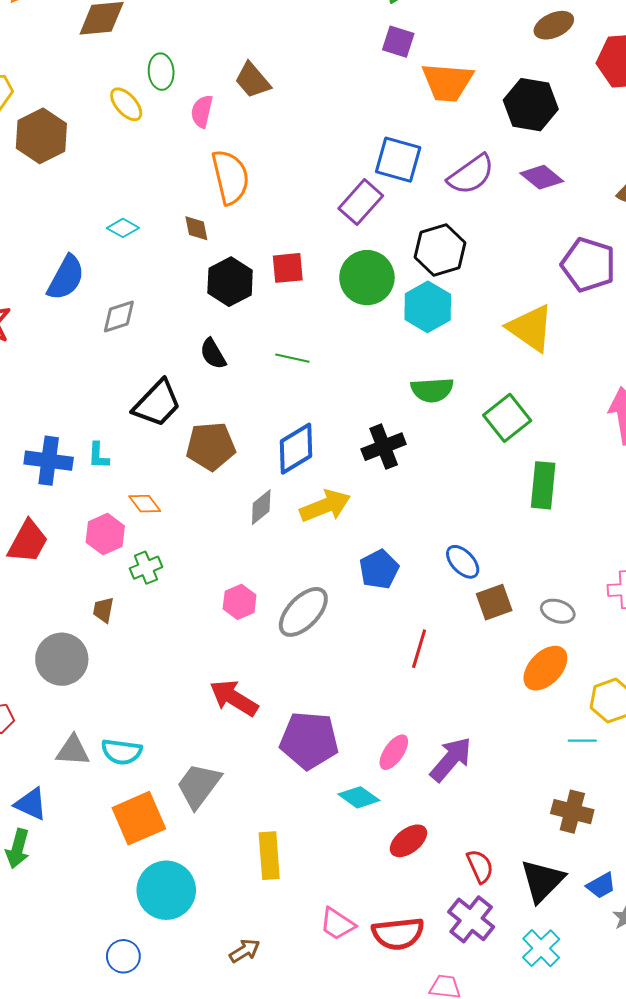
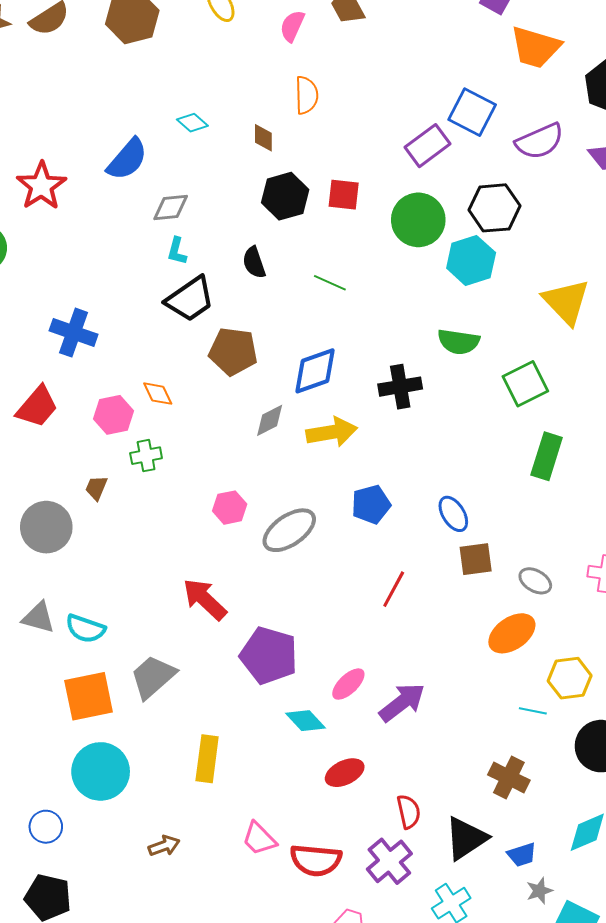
orange semicircle: (230, 177) -> (306, 95), size x0.7
cyan L-shape: (98, 455) -> (177, 251), moved

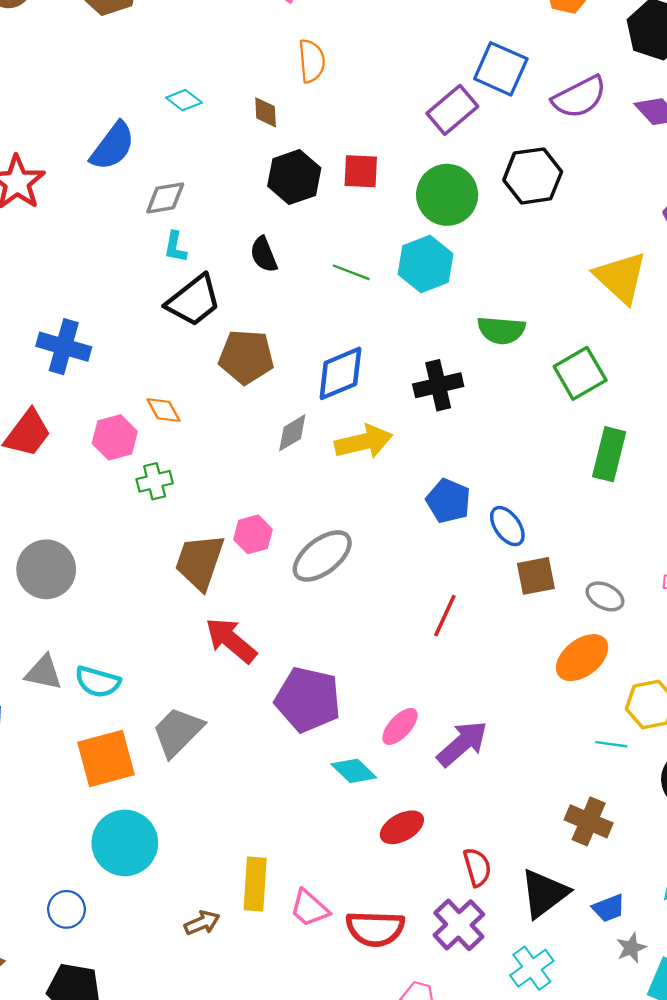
cyan hexagon: (471, 260) -> (425, 264), moved
brown trapezoid: (96, 488) -> (200, 562), moved, size x2.0
blue pentagon: (371, 504) -> (448, 501), moved, turned -30
yellow rectangle: (207, 759) -> (255, 884), moved

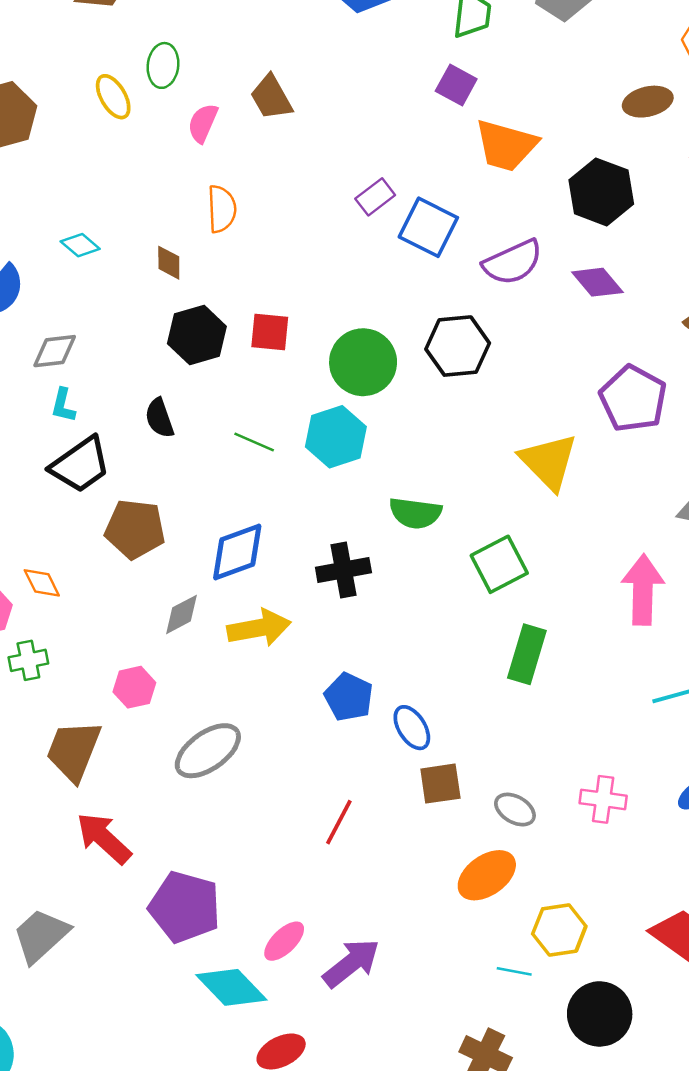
purple rectangle: (452, 110) -> (375, 197), moved, size x0.7
pink hexagon: (253, 534) -> (134, 687), moved
cyan diamond: (354, 771) -> (231, 987), size x1.4

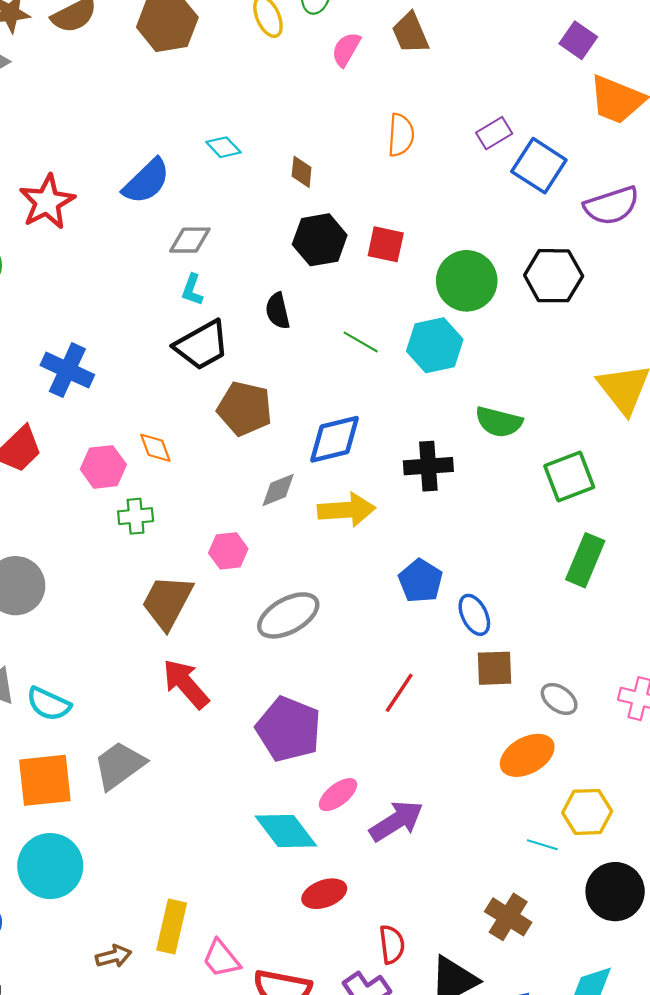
orange semicircle: (222, 209) -> (401, 135), moved
purple pentagon: (185, 907) -> (289, 729), moved

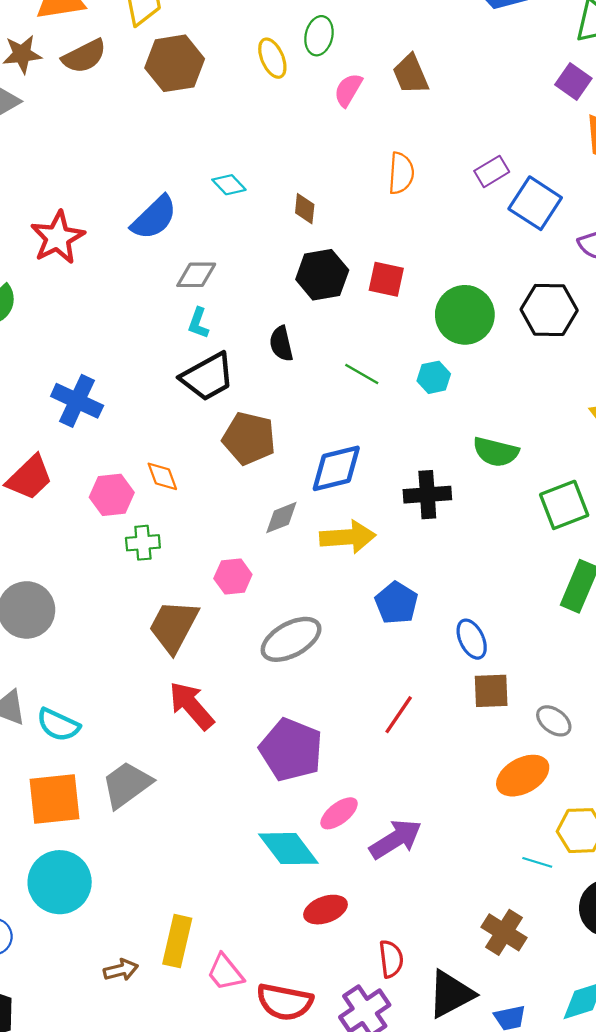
cyan hexagon: (435, 345) -> (434, 377), size x0.6
blue pentagon: (420, 581) -> (396, 603), moved

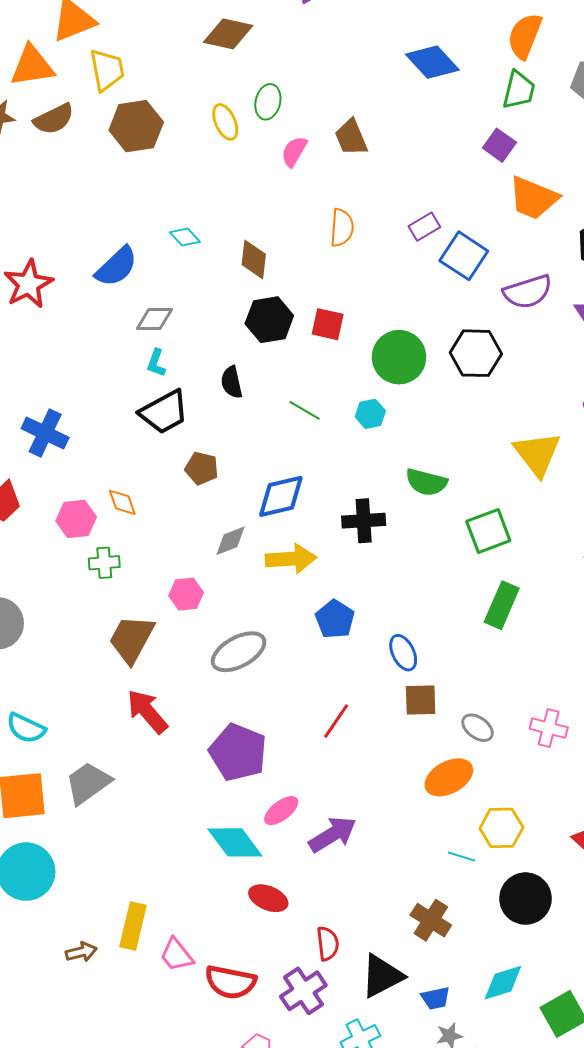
brown diamond: (305, 209) -> (254, 259), size x1.4
brown pentagon: (249, 438) -> (202, 468), size x0.7
red ellipse: (326, 910) -> (268, 898), turned 42

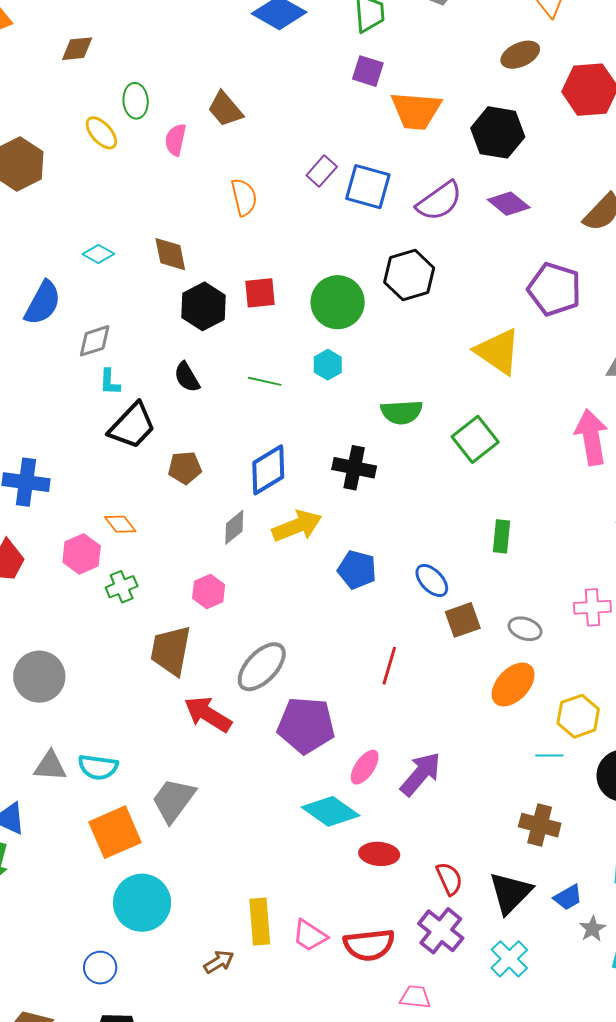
brown diamond: (228, 34) -> (77, 49), size x0.7
black cross: (364, 521) -> (354, 468), turned 33
green rectangle: (502, 605) -> (501, 536), moved, size x0.7
gray ellipse: (239, 652) -> (262, 667), moved

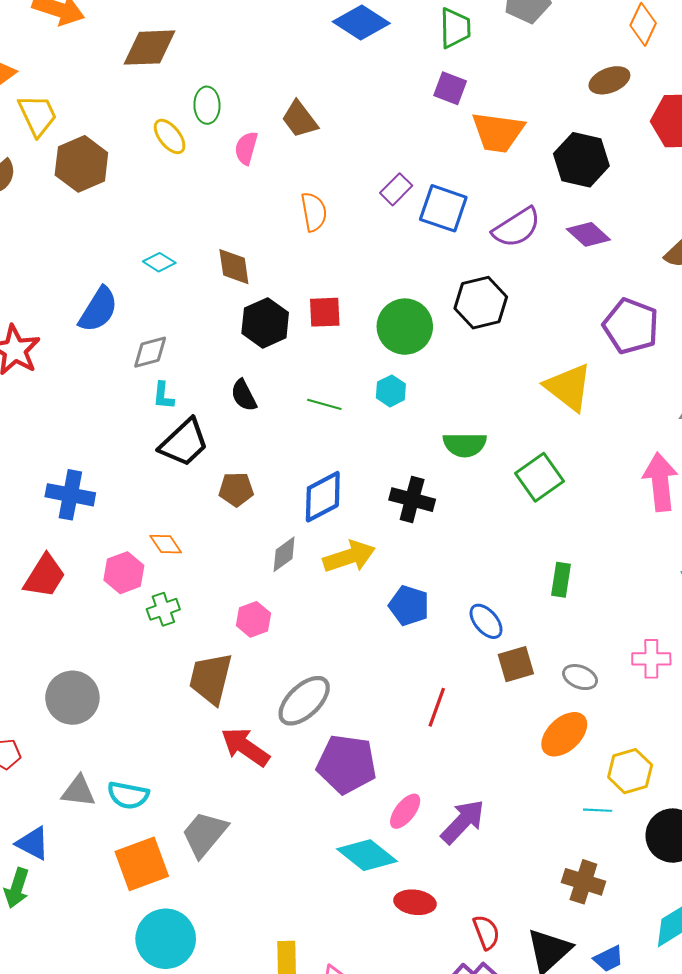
brown diamond: (77, 49) -> (149, 48), size x1.6

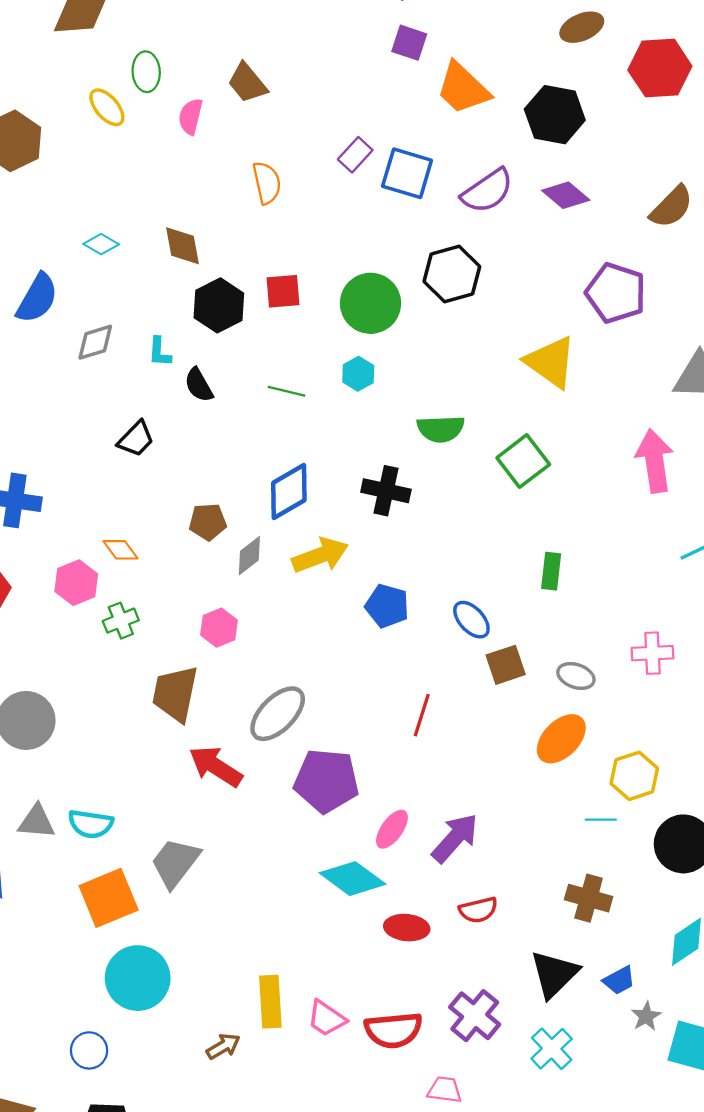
orange trapezoid: (498, 132) -> (463, 88), turned 38
cyan L-shape: (163, 396) -> (160, 352), moved
black trapezoid: (184, 443) -> (136, 439), size x0.7
brown pentagon: (236, 489) -> (208, 522), moved
red semicircle: (486, 932) -> (478, 910), moved, turned 100

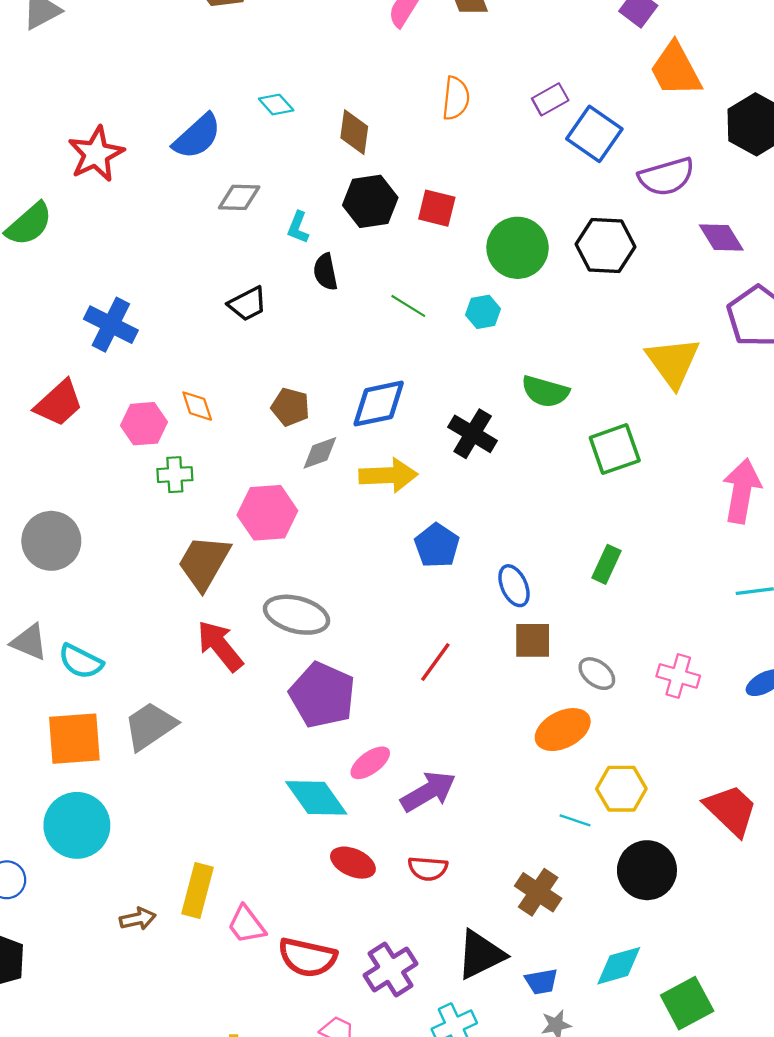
purple diamond: (566, 195) -> (721, 237), moved
pink hexagon: (219, 628) -> (267, 513), size x1.5
gray ellipse: (278, 714) -> (297, 615), turned 42

